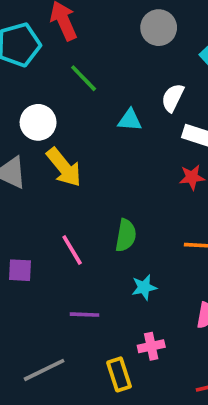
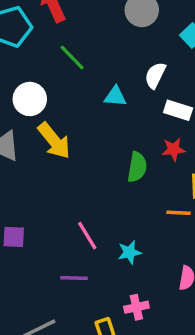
green semicircle: (126, 235) -> (137, 167), moved
pink line: (72, 250) -> (87, 236), moved

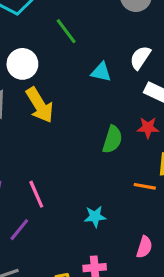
pink line: (87, 236) -> (36, 194), moved
purple line: (74, 278) -> (19, 230), moved, turned -60

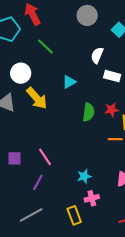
cyan triangle: (101, 72) -> (69, 82), moved, turned -32
red star: (148, 128) -> (112, 110), moved
cyan star: (95, 217) -> (84, 176), moved

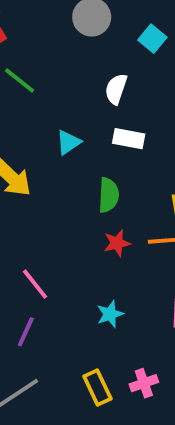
white rectangle: (112, 76) -> (129, 139), moved
red star: (112, 110) -> (117, 243), moved
pink cross: (92, 198) -> (144, 383), moved

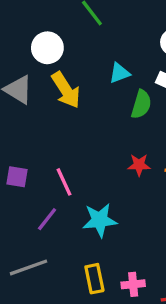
green semicircle: (109, 195) -> (141, 104), moved
cyan star: (110, 314) -> (100, 220), moved, size x1.5

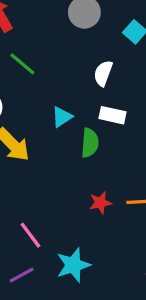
purple line: (47, 219) -> (22, 275), turned 35

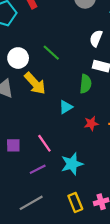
green line: (22, 64) -> (51, 53), moved
cyan triangle: (62, 117) -> (66, 107), moved

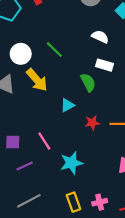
white semicircle: (96, 38) -> (100, 37), turned 91
green semicircle: (86, 84) -> (88, 82), turned -36
purple line: (38, 169) -> (25, 166), moved

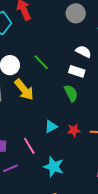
white rectangle: (104, 65) -> (77, 71), moved
cyan triangle: (67, 105) -> (51, 127), moved
cyan star: (71, 163) -> (54, 167), turned 30

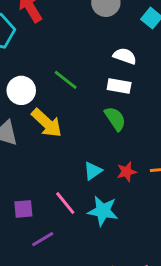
cyan star: (54, 167) -> (103, 211), moved

